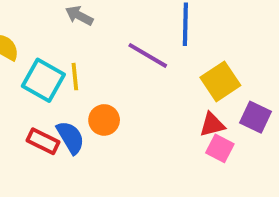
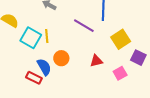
red triangle: (212, 125) -> (96, 61), moved
red rectangle: (43, 141) -> (34, 78), moved
pink square: (220, 148) -> (120, 73), turned 32

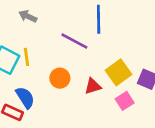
yellow square: (121, 39) -> (119, 72), moved
orange circle: (61, 58) -> (60, 78), moved

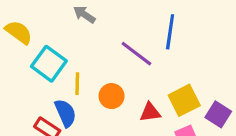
yellow line: (26, 57) -> (77, 84), moved

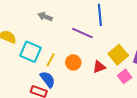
yellow line: (77, 84) -> (51, 60), turned 40

